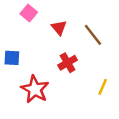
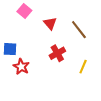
yellow line: (103, 87) -> (83, 67), moved
red star: (35, 89) -> (21, 67), moved, size x0.7

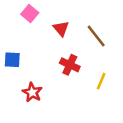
red cross: (57, 53) -> (70, 65), turned -35
red star: (21, 67) -> (32, 92), moved

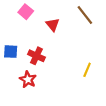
brown line: (96, 36) -> (85, 15), moved
red cross: (70, 65) -> (36, 56), moved

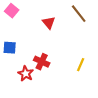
pink square: (26, 12) -> (12, 11), moved
red cross: (36, 56) -> (42, 62), moved

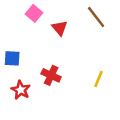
pink square: (12, 11) -> (34, 13), moved
red star: (26, 74) -> (21, 90), moved

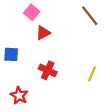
red triangle: (60, 28) -> (43, 33), moved, turned 42
red star: (21, 90) -> (19, 95), moved

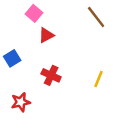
blue square: (11, 54) -> (12, 58), turned -35
red star: (19, 95) -> (21, 102), turned 30

